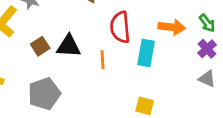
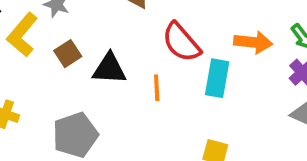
red semicircle: (120, 27) -> (181, 42), turned -36
brown square: (40, 46) -> (68, 54), moved

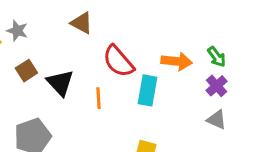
black triangle: (109, 69) -> (60, 83), turned 44

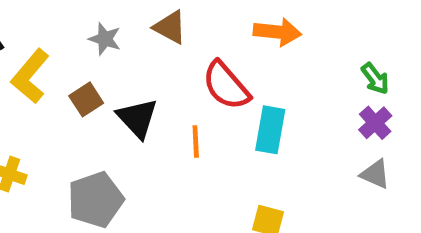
gray star: (17, 31) -> (105, 39), moved
orange arrow: (177, 61) -> (277, 32), moved

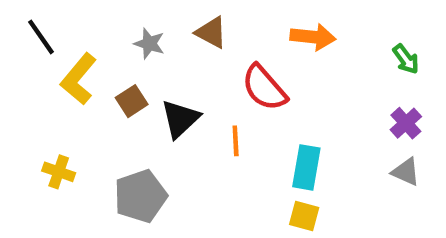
green arrow: (375, 79) -> (406, 59), moved
black triangle: (137, 118) -> (180, 119), turned 30
cyan rectangle: (270, 130) -> (306, 167), moved

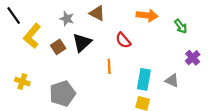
green arrow: (406, 59) -> (181, 26), moved
red semicircle: (264, 88) -> (123, 40), size x0.7
black triangle: (180, 119) -> (82, 43), moved
gray triangle: (406, 172) -> (172, 80), moved

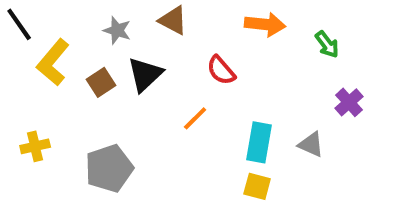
orange line: (109, 66) -> (195, 118), turned 48
yellow cross: (22, 82) -> (35, 146), turned -32

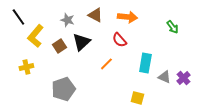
orange arrow: (265, 24) -> (127, 17), moved
purple cross: (349, 102) -> (183, 78), moved
cyan rectangle: (259, 142) -> (145, 63), moved
yellow cross: (35, 146) -> (26, 67), moved

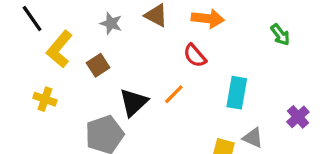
black triangle: (81, 42) -> (134, 102), moved
yellow cross: (26, 67) -> (45, 99), turned 32
gray triangle: (164, 77) -> (253, 138), moved

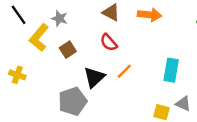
gray star: (111, 23) -> (59, 18), moved
red semicircle: (195, 56) -> (109, 42), moved
yellow cross: (45, 99) -> (17, 75), moved

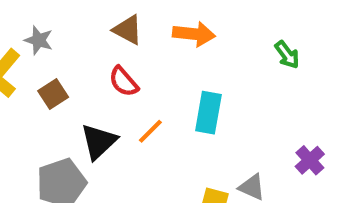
cyan rectangle: (171, 70) -> (208, 113), moved

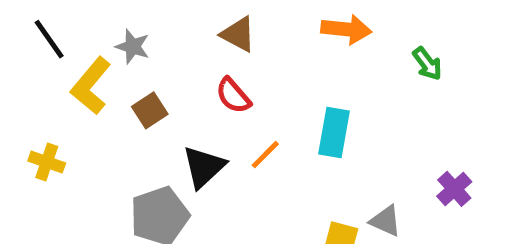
orange arrow: (194, 34) -> (346, 29), moved

